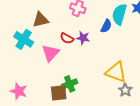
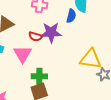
purple star: (83, 38) -> (51, 33), size x1.5
green cross: (70, 84) -> (39, 76), moved, turned 35

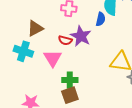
purple star: (51, 33) -> (81, 36), turned 30

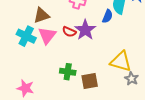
pink triangle: (53, 58) -> (47, 35), moved
brown square: (70, 95) -> (90, 81), moved

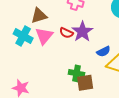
blue semicircle: (107, 16) -> (104, 52), moved, turned 40
green cross: (68, 72) -> (77, 73), moved

